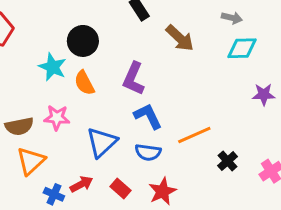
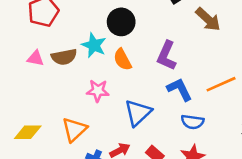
brown semicircle: (19, 126) -> (64, 57), moved
orange line: (194, 135) -> (221, 84), moved
blue semicircle: (148, 152) -> (192, 122), moved

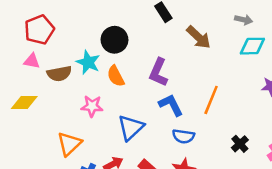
pink triangle: (36, 58) -> (32, 61), moved
orange line: (221, 84) -> (211, 100), turned -44
yellow diamond: (28, 132) -> (24, 102), moved

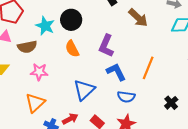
cyan star: (88, 62) -> (45, 26), moved
pink star: (92, 106) -> (39, 72), moved

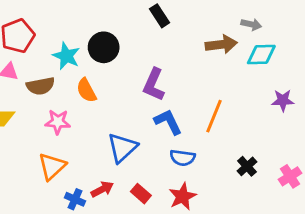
brown arrow: (138, 18) -> (221, 44), moved, turned -50
orange semicircle: (72, 49) -> (86, 90), moved

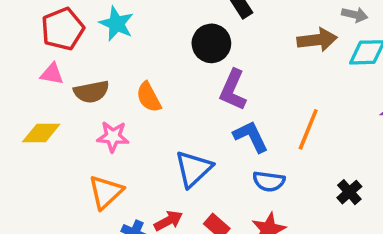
black circle: (104, 47) -> (211, 43), moved
cyan star: (66, 56) -> (116, 24), moved

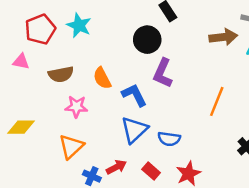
pink triangle: (52, 74) -> (21, 61), moved
yellow diamond: (41, 133) -> (21, 127), moved
blue L-shape: (251, 137) -> (134, 95), moved
blue semicircle: (269, 181) -> (169, 139), moved

